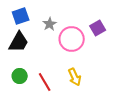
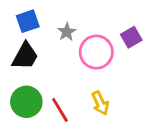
green circle: (20, 76) -> (26, 102), size x1.5

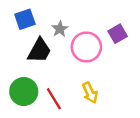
black trapezoid: (25, 56) -> (39, 51), moved

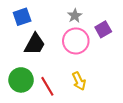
gray star: (60, 29) -> (75, 16), moved

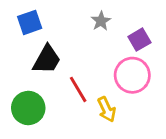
pink circle: (76, 41) -> (132, 75), moved
red line: (47, 86) -> (78, 89), moved

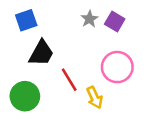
purple square: (139, 40) -> (115, 22), moved, turned -30

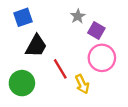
purple square: (115, 22) -> (96, 30), moved

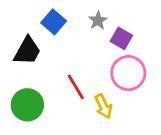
blue square: (23, 17) -> (54, 22), moved, turned -30
black trapezoid: (36, 46) -> (27, 51), moved

